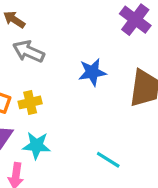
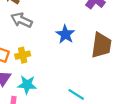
blue star: (92, 72) -> (65, 34), turned -30

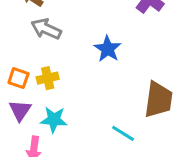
brown trapezoid: (101, 45) -> (158, 100), moved

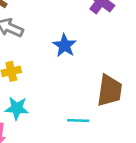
cyan line: (123, 133) -> (78, 121), turned -30

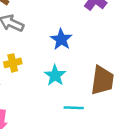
cyan star: (17, 108) -> (55, 75), moved, turned 30

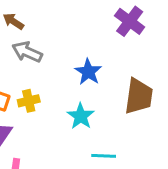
brown trapezoid: (102, 80) -> (139, 96), moved

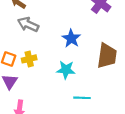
cyan star: (81, 116) -> (66, 70), turned -30

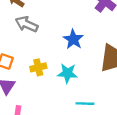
yellow cross: (29, 59) -> (38, 67), moved

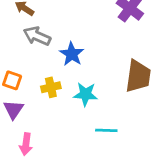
blue star: (73, 39) -> (72, 54), moved

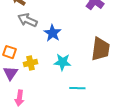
yellow cross: (51, 87) -> (30, 63), moved

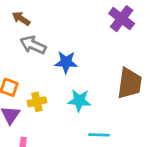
blue star: (52, 33) -> (66, 62), turned -30

